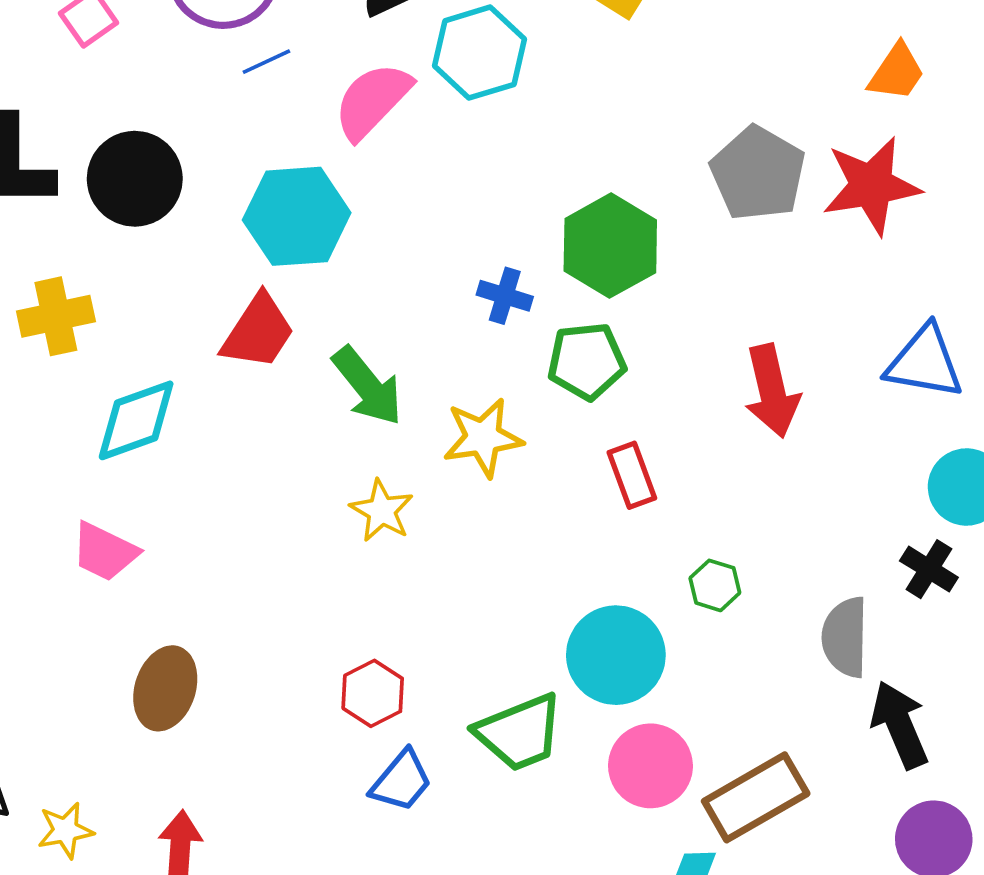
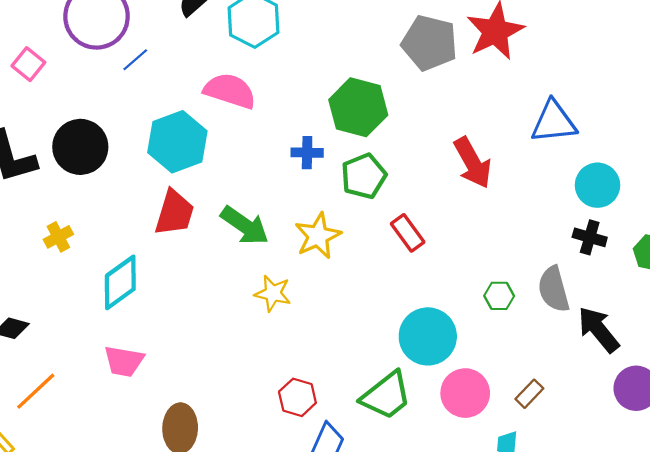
pink semicircle: (372, 101) -> (230, 91), moved, turned 80
yellow cross: (56, 316) -> (58, 237), size x0.7
green hexagon: (715, 585) -> (499, 296), moved
brown rectangle: (756, 797) -> (529, 394), size x0.5

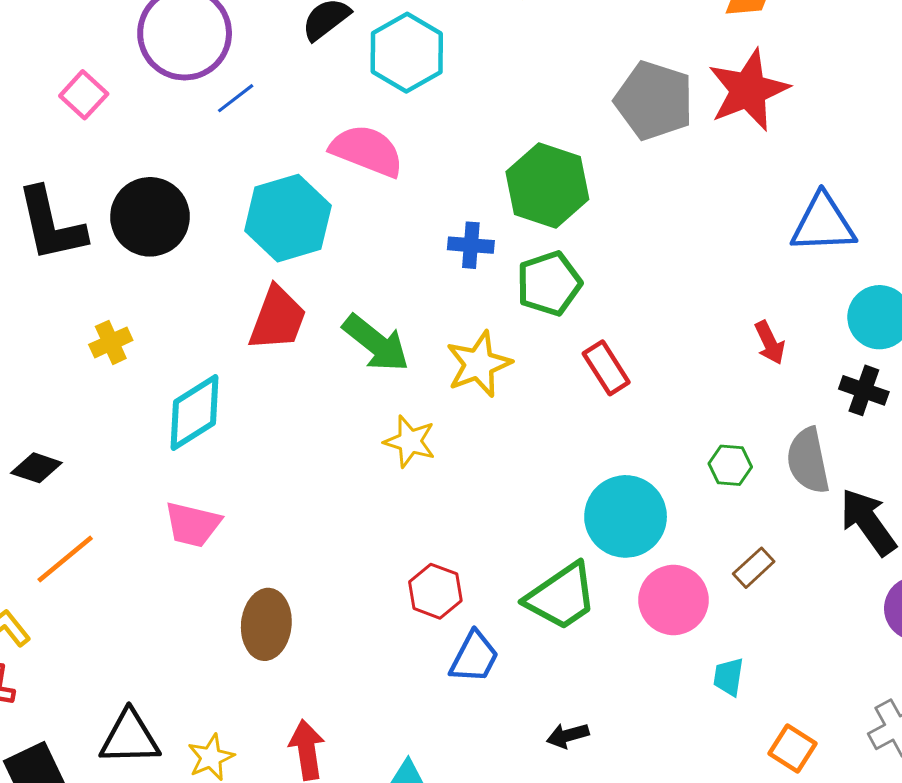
red arrow: (473, 163) -> (770, 343), moved, size x0.6
brown rectangle: (529, 394) -> (754, 568), moved

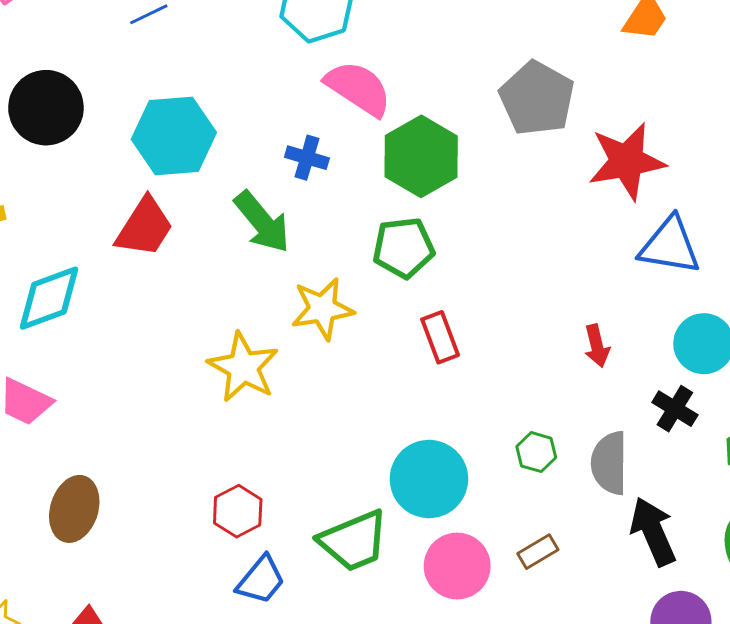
red star: (748, 90) -> (627, 161), moved
pink semicircle: (367, 151) -> (358, 88), moved
blue cross: (471, 245) -> (307, 158), moved
green arrow: (376, 343) -> (262, 222), moved
yellow star: (410, 441) -> (243, 367), size x1.4

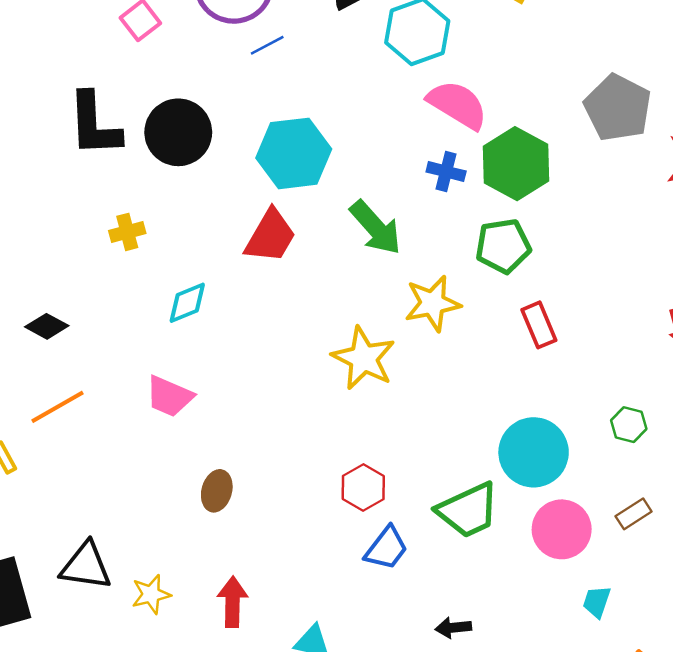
blue cross: (307, 158) -> (446, 172), moved
cyan diamond: (49, 298) -> (187, 303), size x0.7
brown ellipse: (74, 509) -> (217, 491), size x0.7

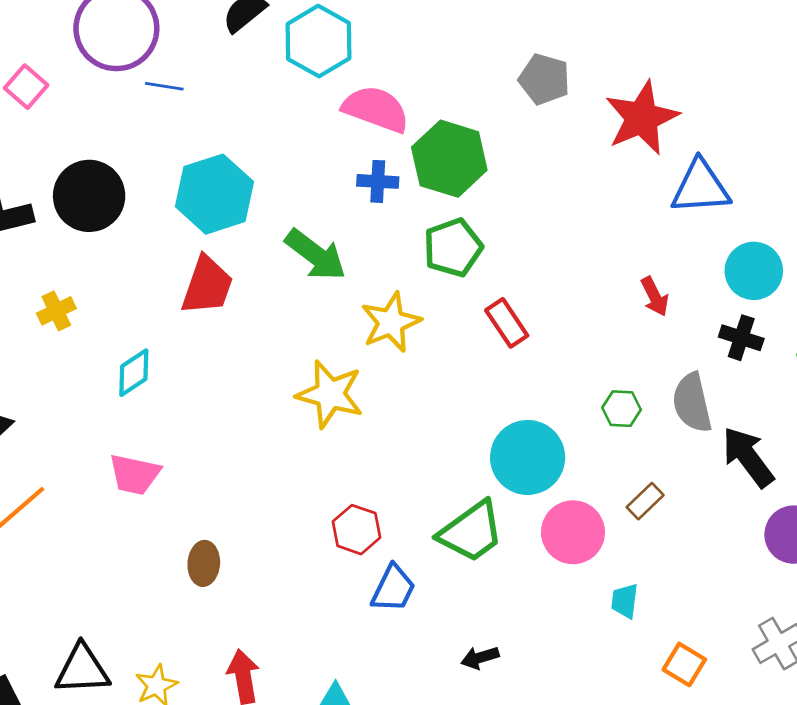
blue line: (267, 45) -> (164, 86), turned 48
gray pentagon: (618, 108) -> (544, 79), size x0.7

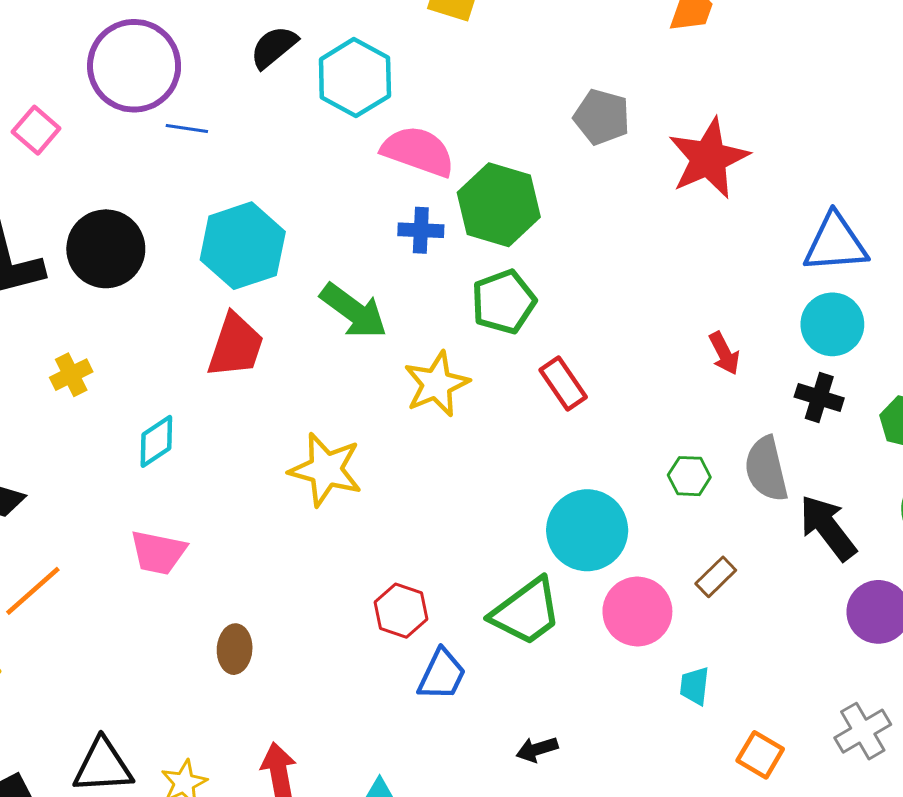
blue triangle: (701, 187) -> (835, 243), moved
yellow star: (330, 394) -> (326, 470), moved

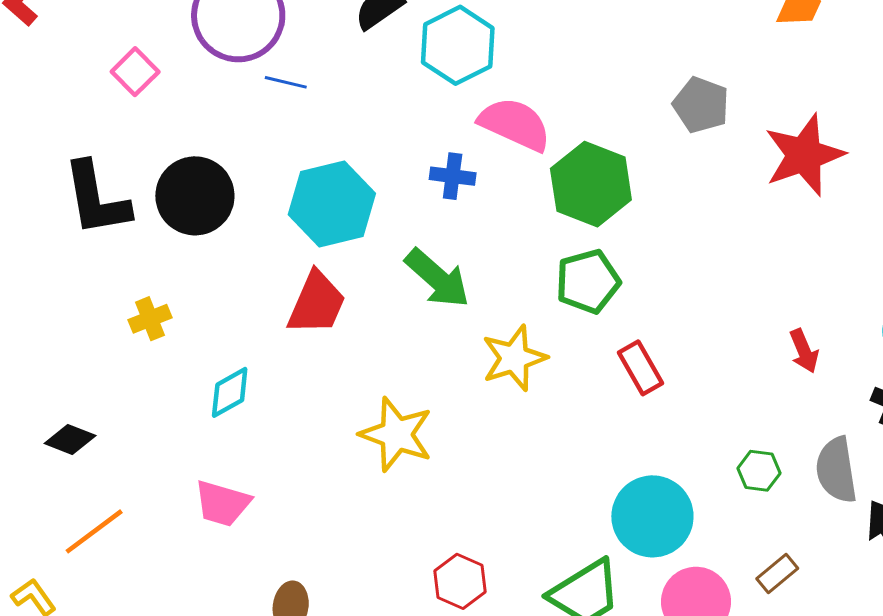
blue cross: (421, 230) -> (453, 176), moved

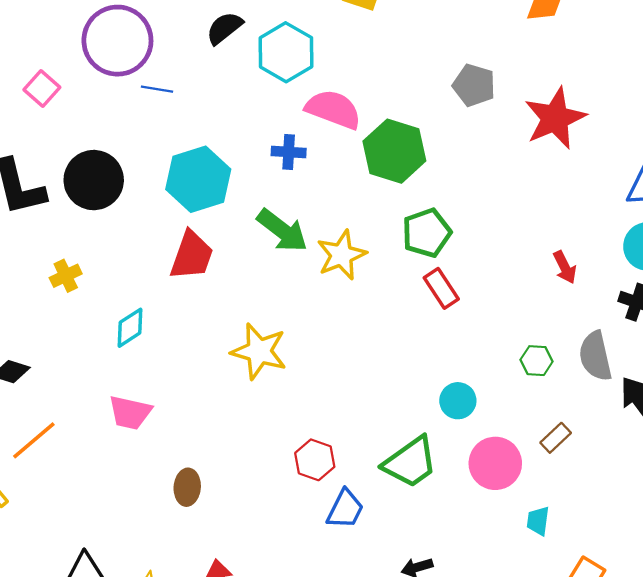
green pentagon: (588, 281) -> (427, 233), moved
yellow star: (514, 358) -> (342, 255), moved
cyan circle: (652, 516) -> (458, 401), size x0.6

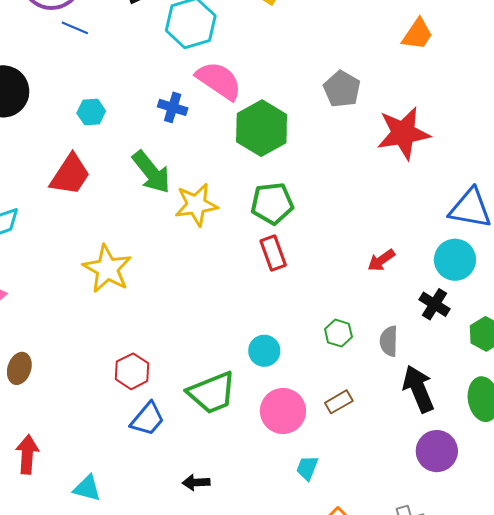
cyan hexagon: (198, 179) -> (91, 112), size x0.5
red arrow: (565, 267) -> (381, 260), turned 68
gray semicircle: (595, 356) -> (389, 341), size x0.7

